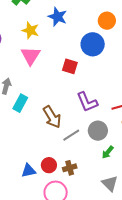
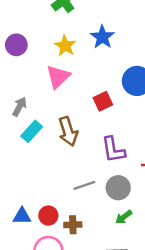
red square: (70, 66) -> (103, 101), turned 35
brown arrow: (52, 117) -> (68, 131), moved

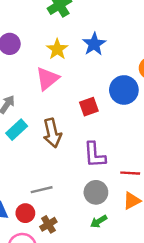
gray line: (84, 185) -> (42, 190), moved
brown cross: (73, 225) -> (48, 224), turned -35

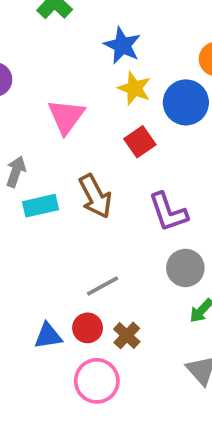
yellow star: (57, 49) -> (134, 88), moved
cyan rectangle: (17, 130) -> (41, 206), turned 45

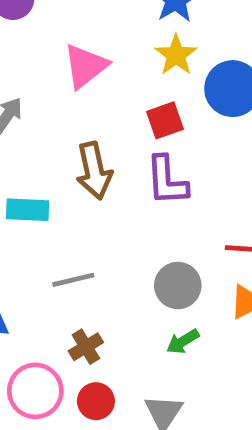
cyan rectangle: (41, 206) -> (28, 210), moved
purple L-shape: (168, 212) -> (167, 181), moved
red circle: (88, 328) -> (96, 401), moved

